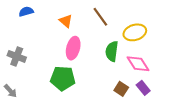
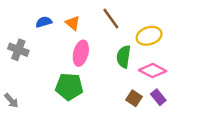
blue semicircle: (26, 12) -> (44, 22), moved
gray cross: (17, 56) -> (18, 50), moved
pink diamond: (138, 64) -> (153, 71), turned -30

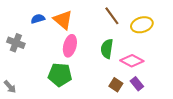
brown line: (111, 18) -> (112, 16), moved
orange triangle: (73, 23) -> (63, 20), size x1.5
yellow ellipse: (149, 36) -> (142, 25), moved

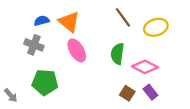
gray cross: (16, 43) -> (34, 45), moved
pink ellipse: (70, 46) -> (77, 50), turned -45
green pentagon: (60, 75) -> (45, 82), moved

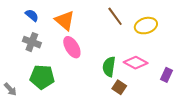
blue semicircle: (42, 21) -> (32, 15), moved, turned 56
green semicircle: (117, 54) -> (109, 67), moved
purple rectangle: (150, 92) -> (166, 75), moved, turned 64

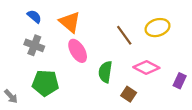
brown line: (115, 16) -> (124, 35), moved
green semicircle: (109, 67) -> (105, 72), moved

